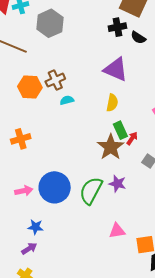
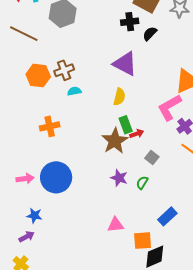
black semicircle: (138, 38) -> (150, 34), turned 98
red arrow: (132, 138) -> (137, 134), turned 32
orange cross: (21, 139) -> (50, 126), moved
green semicircle: (91, 191) -> (142, 183), moved, size x0.5

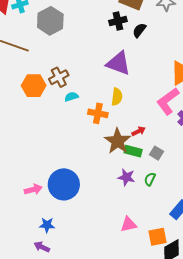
green rectangle: (126, 125) -> (133, 151), moved, turned -48
orange cross: (50, 126) -> (98, 113), moved, turned 30
purple arrow: (27, 237) -> (42, 247), turned -119

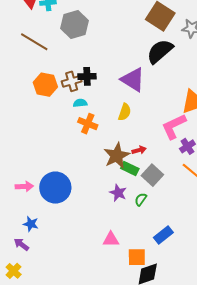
black cross: (118, 21) -> (87, 76), moved
black semicircle: (139, 30) -> (160, 51), size x1.8
orange cross: (98, 113) -> (88, 124), moved
gray square: (157, 153) -> (152, 175), size x1.5

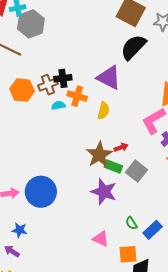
gray hexagon: (74, 24) -> (31, 24), moved
orange cross: (88, 124) -> (77, 96), moved
purple star: (118, 193) -> (104, 192), size x1.5
green semicircle: (141, 199) -> (131, 223), moved, turned -64
pink triangle: (111, 239) -> (101, 239), turned 30

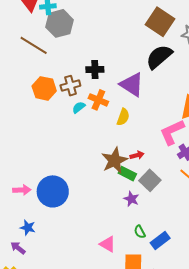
black cross: (63, 78) -> (95, 70), moved
cyan semicircle: (58, 105) -> (79, 107), turned -32
purple star: (104, 192) -> (131, 199), moved, size x0.6

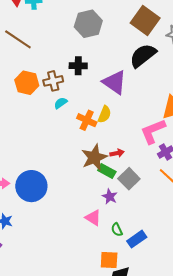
gray hexagon: (60, 23) -> (88, 24), moved
orange cross: (98, 100) -> (87, 120), moved
pink triangle: (108, 244) -> (93, 218), moved

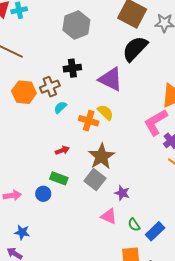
yellow semicircle: (105, 114) -> (105, 112), turned -60
red arrow: (117, 153) -> (62, 150), moved
green rectangle: (107, 171) -> (59, 178), moved
gray square: (129, 179) -> (95, 180), moved
blue circle: (31, 186) -> (43, 194), size x0.5

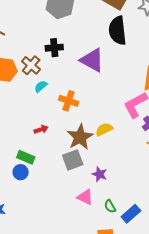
black semicircle: (135, 49) -> (118, 31), turned -52
brown cross: (50, 87) -> (31, 65), turned -30
yellow semicircle: (105, 112) -> (104, 129), moved, turned -72
green rectangle: (59, 178) -> (26, 157), moved
gray square: (95, 180) -> (73, 160), turned 30

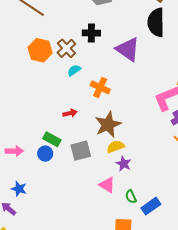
yellow semicircle: (104, 129) -> (115, 147), moved
gray square: (73, 160) -> (81, 151), moved

